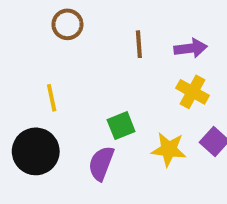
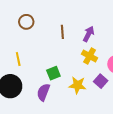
purple arrow: (191, 48) -> (89, 34), turned -56

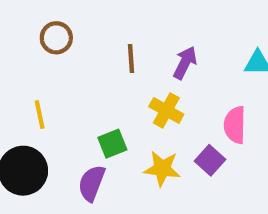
yellow cross: (90, 56) -> (166, 110), moved

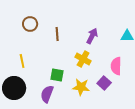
brown line: (131, 59) -> (57, 34), moved
green square: (112, 144) -> (57, 75), turned 32

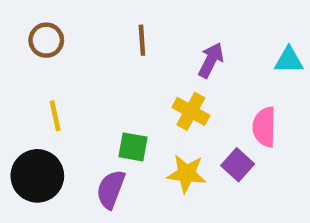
brown circle: (30, 24) -> (46, 40), moved
brown line: (57, 34) -> (142, 40), moved

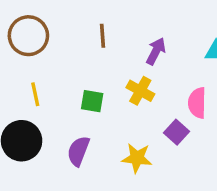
brown circle: (46, 40) -> (28, 36), size x1.5
green square: (133, 147) -> (92, 101), moved
yellow star: (186, 174) -> (137, 158), moved

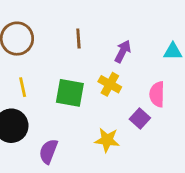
green square: (92, 101) -> (70, 93), size x1.5
purple semicircle: (78, 151) -> (48, 151), moved

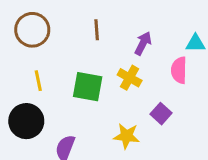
pink semicircle: (157, 94) -> (179, 70), moved

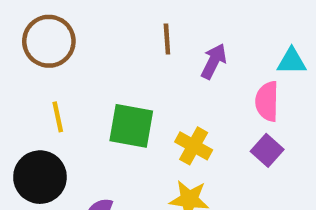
brown line: (97, 30) -> (167, 39), moved
yellow cross: (130, 78) -> (194, 146), moved
purple square: (161, 114) -> (267, 150), moved

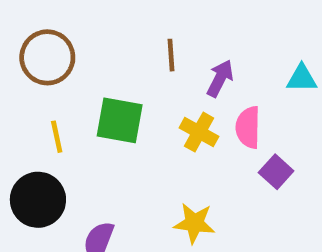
pink semicircle: (267, 101) -> (248, 127), moved
green square: (131, 126) -> (120, 120), moved
yellow cross: (194, 146) -> (199, 132), moved

